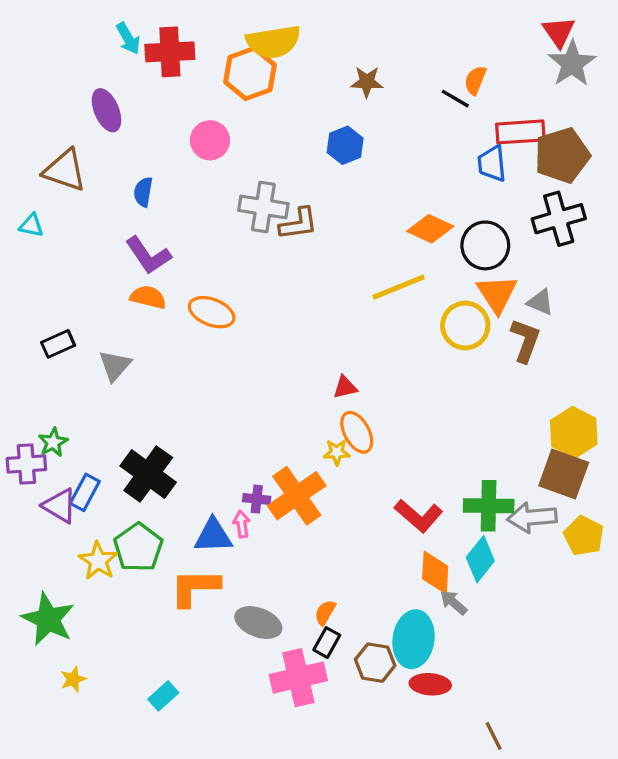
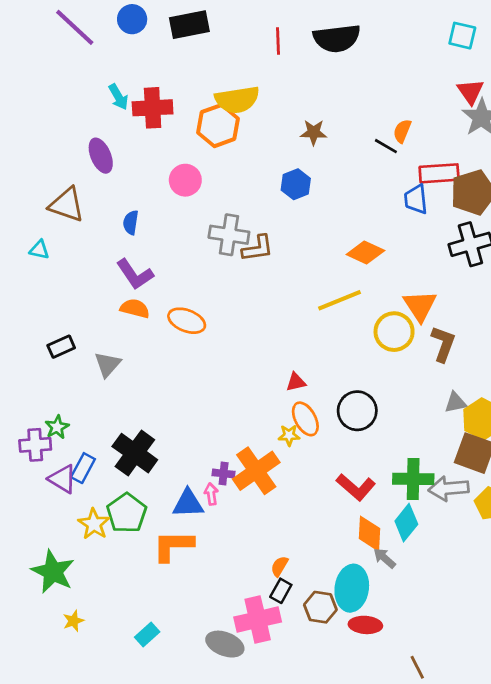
black circle: (485, 245) -> (357, 411), moved
gray triangle: (540, 302) -> (455, 403), moved, turned -35
gray ellipse: (258, 623) -> (225, 644), moved

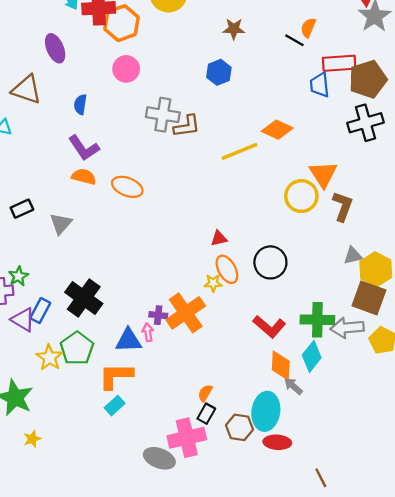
orange hexagon: (218, 126) -> (122, 23), moved
yellow line: (339, 300) -> (240, 151), moved
cyan rectangle: (147, 635) -> (115, 406), moved

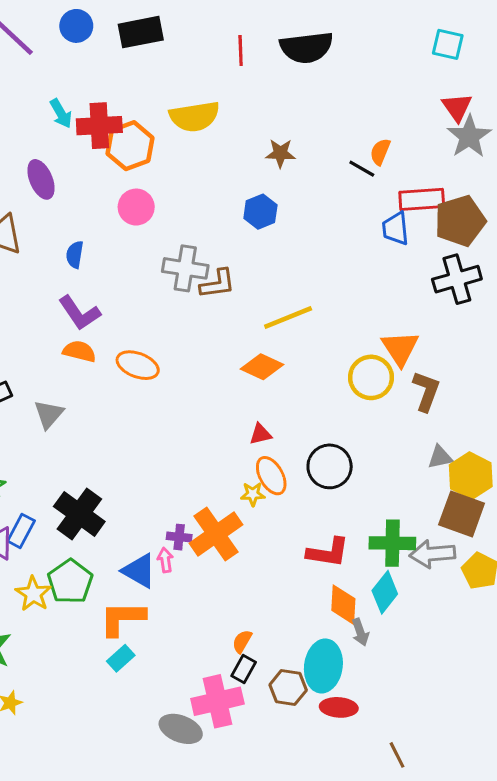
orange diamond: (277, 130) -> (262, 367), moved
red L-shape: (269, 327) -> (328, 552), turned -32
blue triangle: (128, 340) -> (139, 571), turned 32
gray arrow: (293, 386) -> (360, 632), turned -150

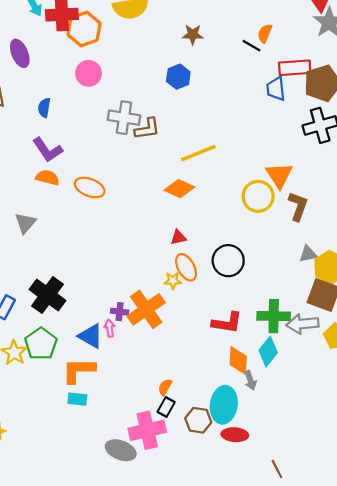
cyan rectangle: (121, 658) -> (77, 399), turned 48

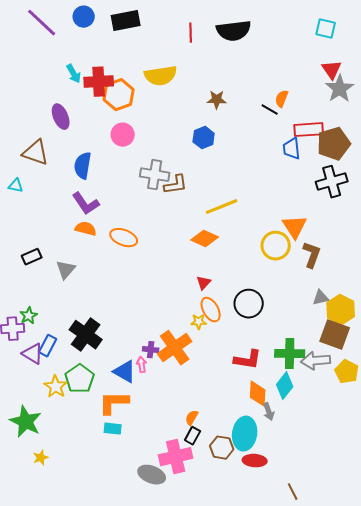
blue semicircle: (44, 108) -> (83, 166), size x1.5
red triangle: (178, 237) -> (204, 283), turned -35

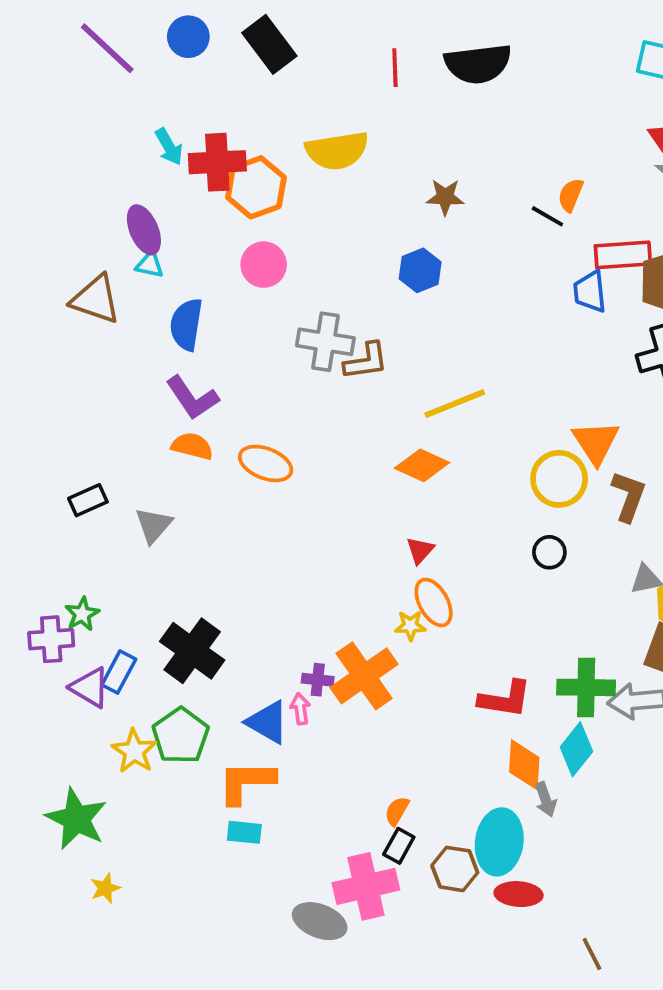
black rectangle: (126, 21) -> (269, 44), turned 64
cyan triangle: (16, 186) -> (150, 265), moved
black circle: (249, 304) -> (549, 552), moved, size x0.6

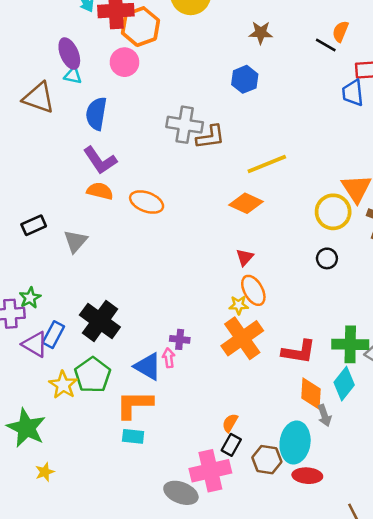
pink circle: (264, 265) -> (124, 62), moved
orange cross: (364, 676) -> (242, 338), moved

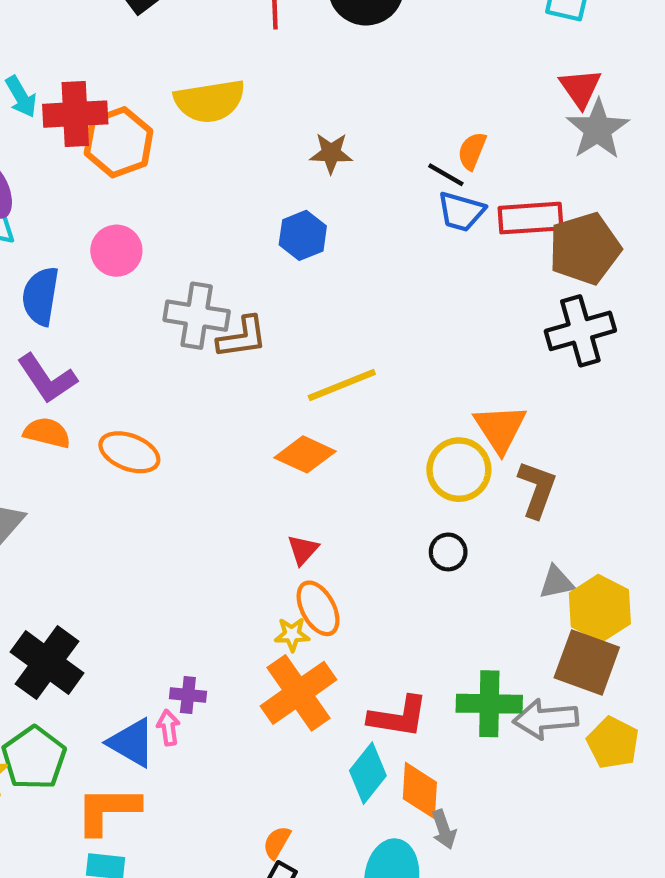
pink circle: (124, 62) -> (116, 251), moved
blue trapezoid: (353, 93) -> (461, 212), moved, turned -68
cyan diamond: (344, 384) -> (368, 773), moved

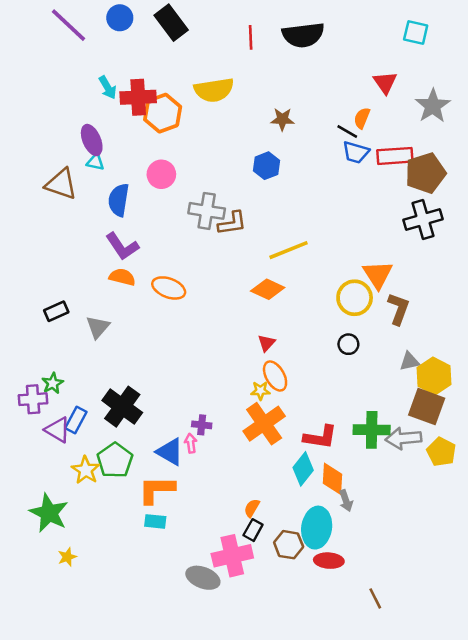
red triangle: (580, 88) -> (385, 83), moved

